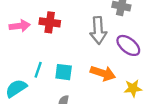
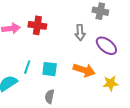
gray arrow: (98, 30) -> (80, 33), size x0.7

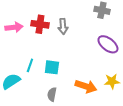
gray arrow: (80, 33) -> (63, 26), moved
orange arrow: (84, 70) -> (86, 86), moved

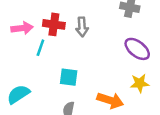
cyan line: (30, 65) -> (40, 48), moved
yellow star: (112, 81) -> (140, 83), moved

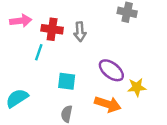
pink arrow: (22, 28) -> (21, 21), moved
purple ellipse: (137, 49) -> (111, 70), moved

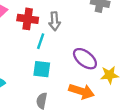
cyan line: (39, 52) -> (41, 41), moved

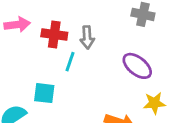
purple ellipse: (85, 59) -> (137, 66), moved
cyan square: (42, 69) -> (44, 93), moved

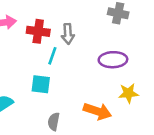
purple ellipse: (137, 66) -> (113, 60), turned -40
cyan square: (44, 93) -> (41, 84), moved

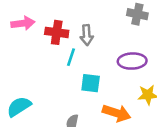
cyan square: (41, 84) -> (91, 83), moved

